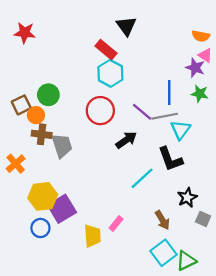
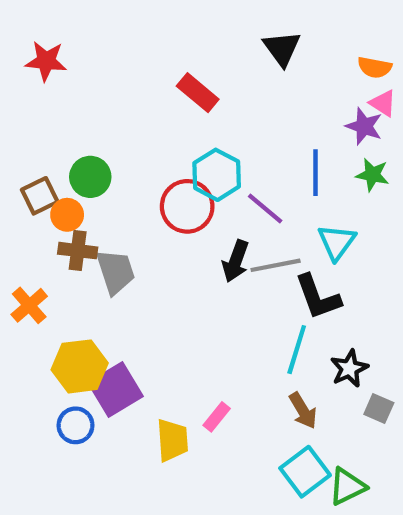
black triangle: (126, 26) -> (282, 48), moved
cyan hexagon: (110, 73) -> (217, 175), moved
gray line: (165, 116) -> (276, 265), moved
black arrow: (126, 140) -> (236, 261), turned 145
cyan line: (142, 178) -> (297, 350), moved, turned -30

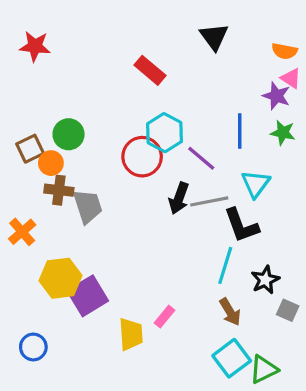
blue circle: (76, 425) -> (33, 347), moved

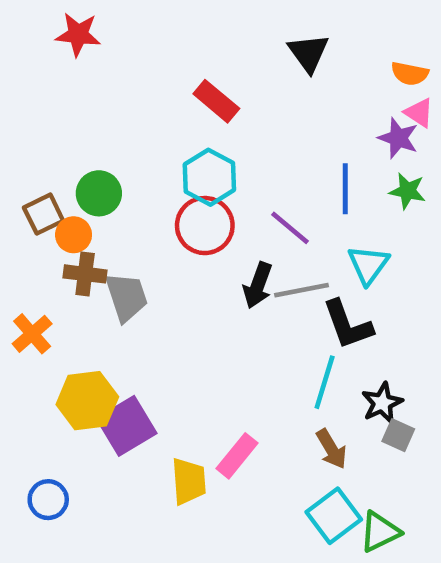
red star: (35, 46) -> (78, 34), moved
cyan hexagon: (164, 133) -> (209, 177), moved
gray square: (288, 310) -> (398, 435), moved
pink rectangle: (164, 317) -> (237, 456), size x1.4

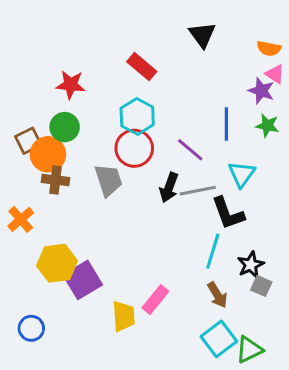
red star: (78, 34) -> (71, 85), moved
orange circle: (74, 235) -> (48, 154), size x1.5
gray trapezoid: (126, 297) -> (108, 180), moved

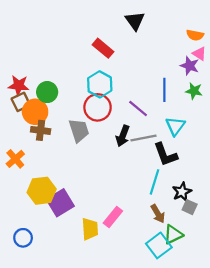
black triangle: (202, 35) -> (135, 21), moved
red star: (71, 85) -> (19, 85), moved
green triangle: (249, 349) -> (173, 234), moved

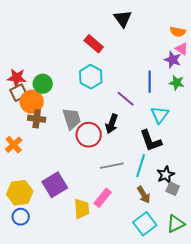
red circle: (98, 107) -> (89, 135), moved
gray line: (144, 138) -> (112, 166), moved
yellow hexagon: (42, 191) -> (20, 193), moved
green triangle: (173, 234) -> (176, 224), moved

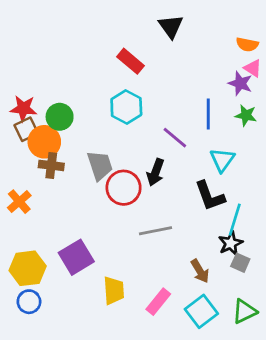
cyan line: (141, 166) -> (235, 220), moved
pink rectangle: (103, 198) -> (158, 302), moved

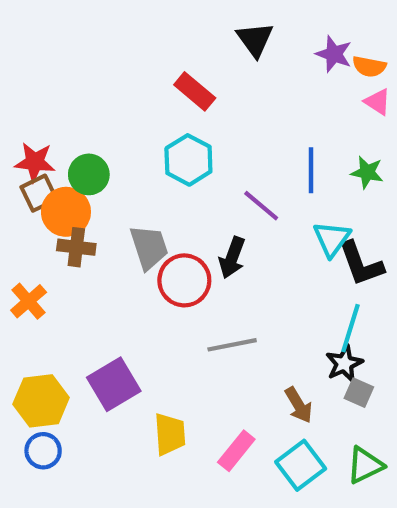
purple star: (240, 83) -> (334, 54), moved
black L-shape: (210, 196) -> (361, 264), moved

